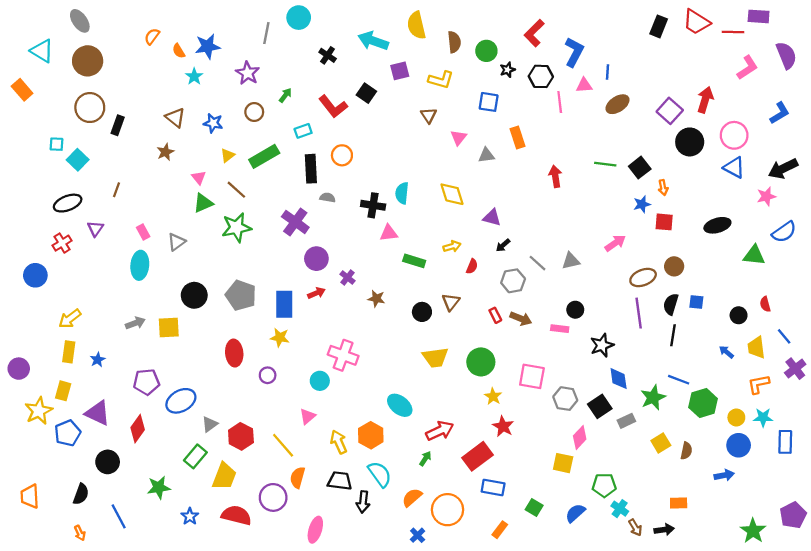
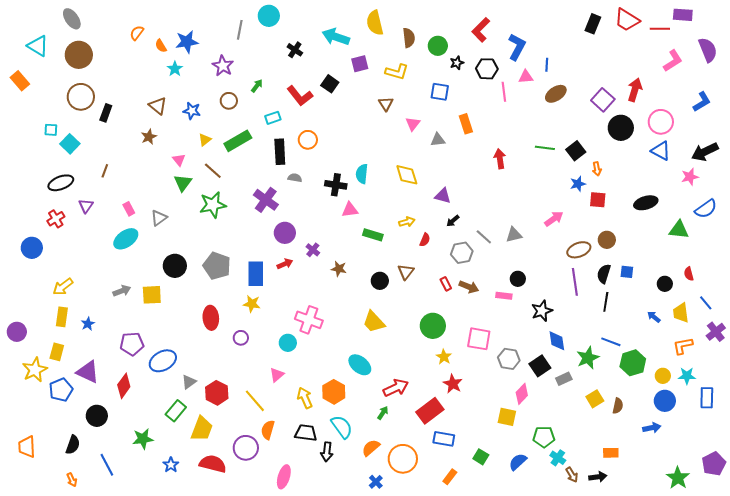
green triangle: (203, 203) -> (183, 183), turned -30
cyan ellipse: (140, 265) -> (126, 239), turned 50
yellow trapezoid: (435, 357) -> (374, 322), moved, turned 55

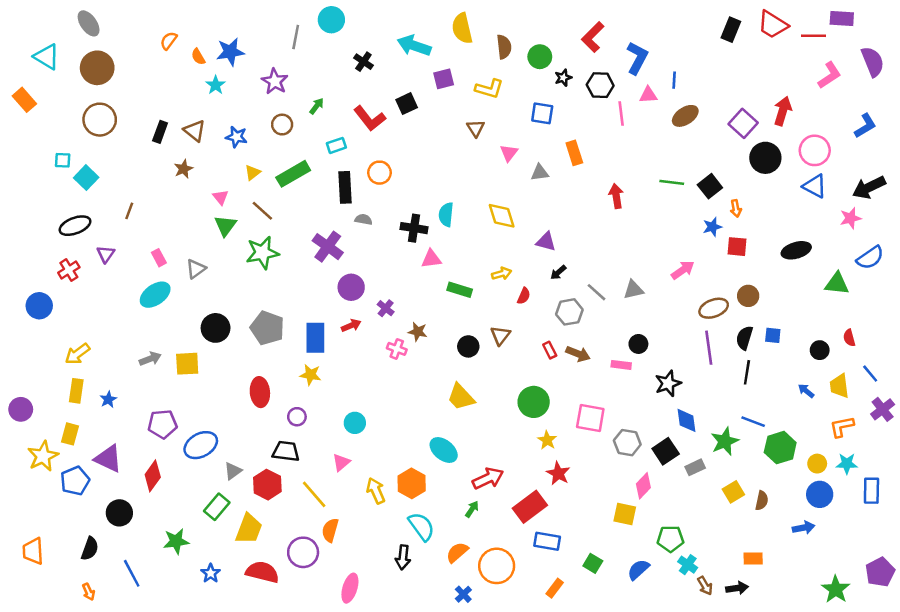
black square: (330, 84) -> (407, 104), turned 30
black rectangle: (106, 113) -> (160, 132), moved
pink cross: (309, 320) -> (397, 349), moved, size x0.6
black trapezoid: (306, 433) -> (286, 451), moved

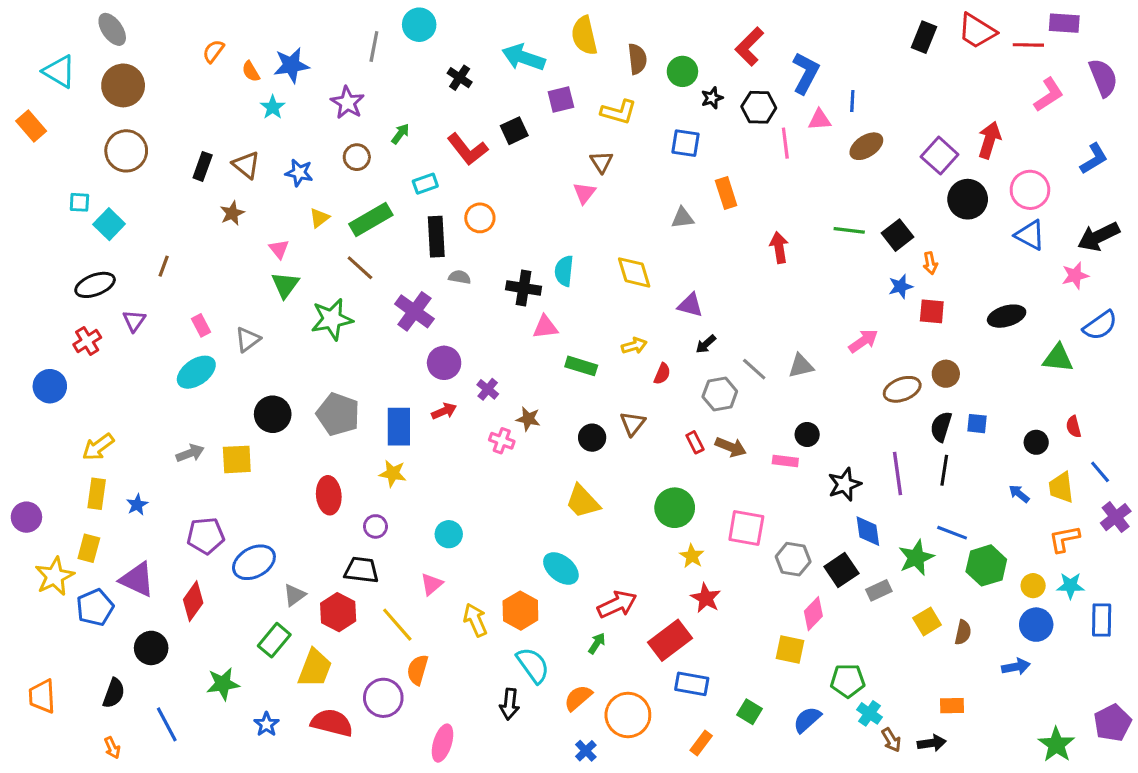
pink triangle: (509, 153) -> (584, 193), moved
brown line: (262, 211) -> (360, 268), moved
purple line: (709, 348) -> (897, 473), moved

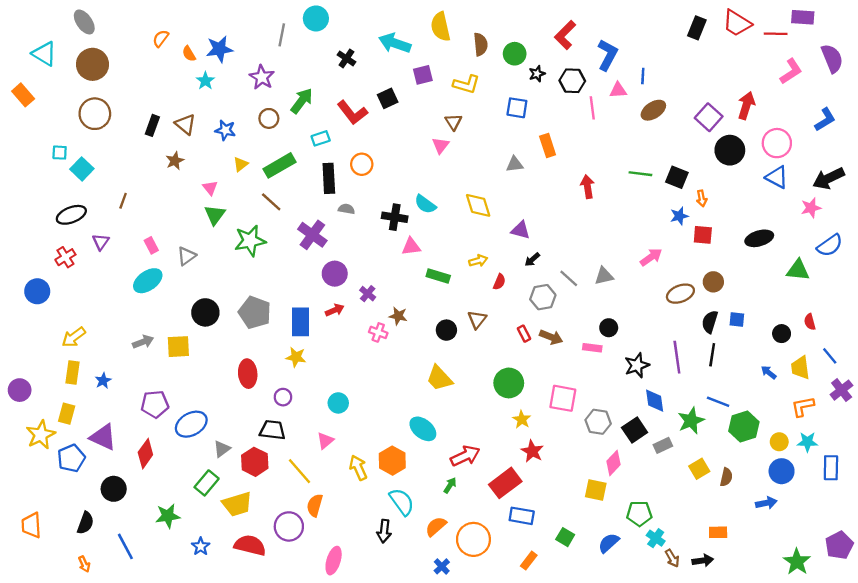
green arrow: (400, 134) -> (302, 101), size x1.6
black square: (897, 235) -> (677, 177), turned -30
cyan semicircle: (564, 271) -> (425, 204), turned -60
yellow trapezoid: (315, 668) -> (237, 504), turned 52

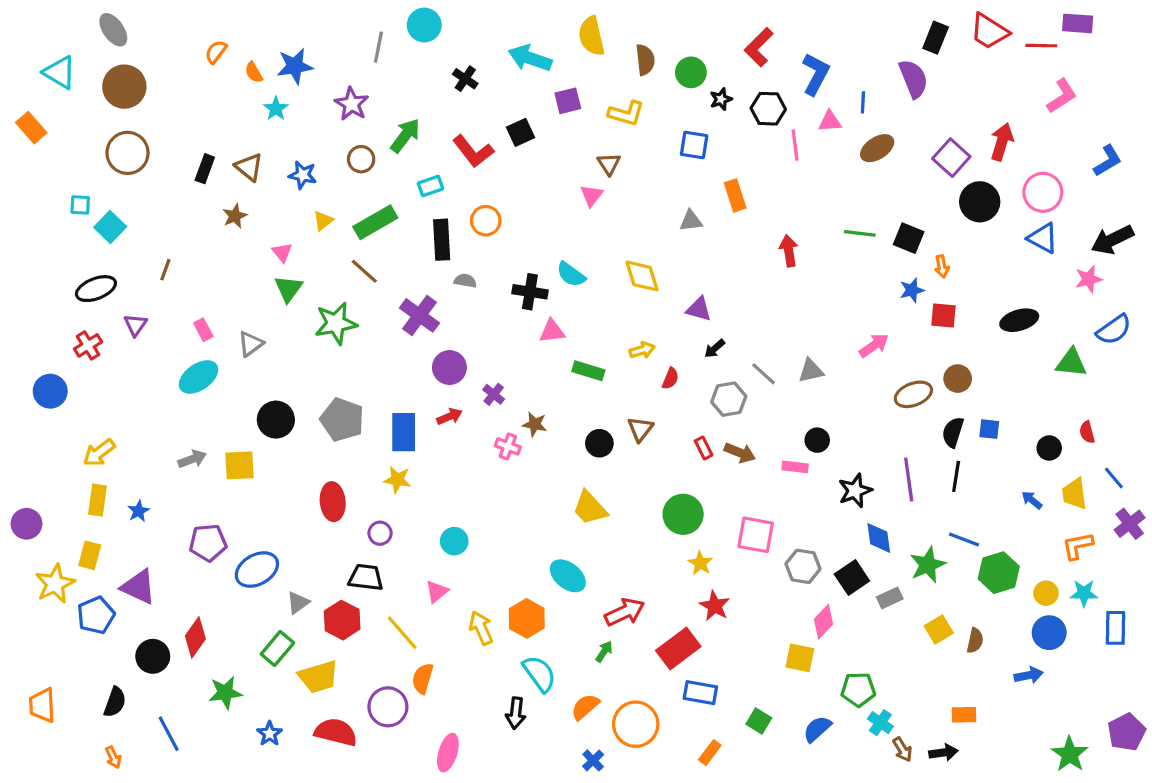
purple semicircle: (832, 58) -> (913, 79), moved
red diamond: (145, 454) -> (195, 637), moved

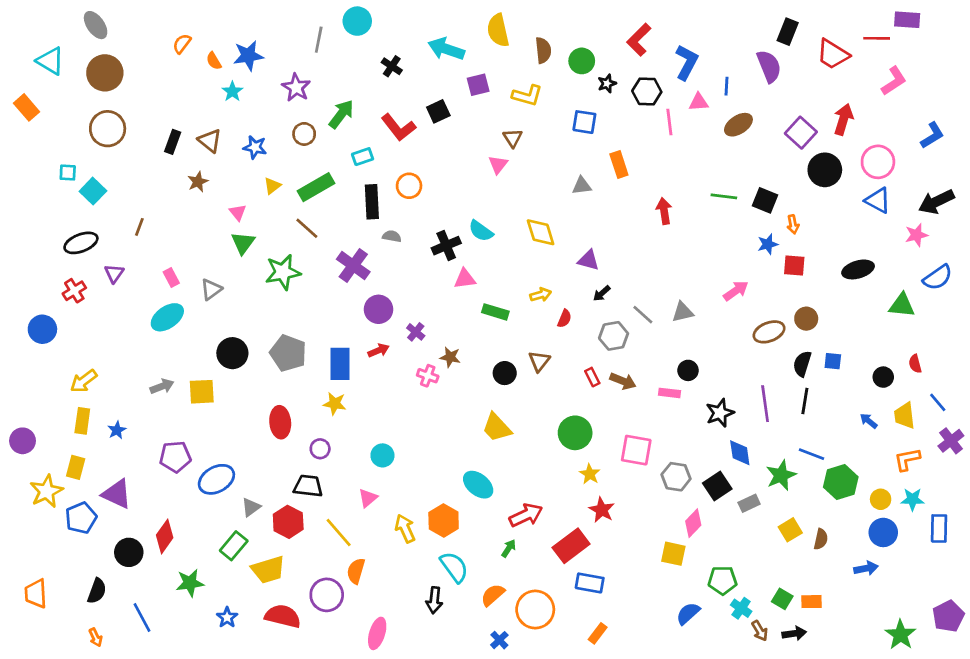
red trapezoid: (989, 31) -> (833, 54), moved
black cross: (530, 292) -> (446, 246), turned -32
green square: (759, 721) -> (782, 599), moved

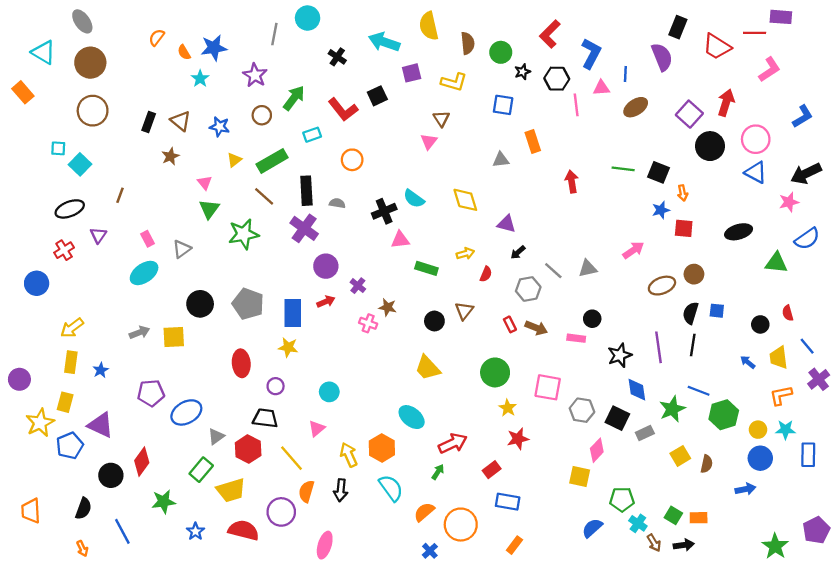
black rectangle: (372, 202) -> (306, 191), moved
black square: (717, 486) -> (617, 418), turned -30
red star: (602, 510) -> (518, 439), turned 30
red rectangle: (571, 546) -> (492, 470), size x0.6
black arrow: (434, 600) -> (341, 490), moved

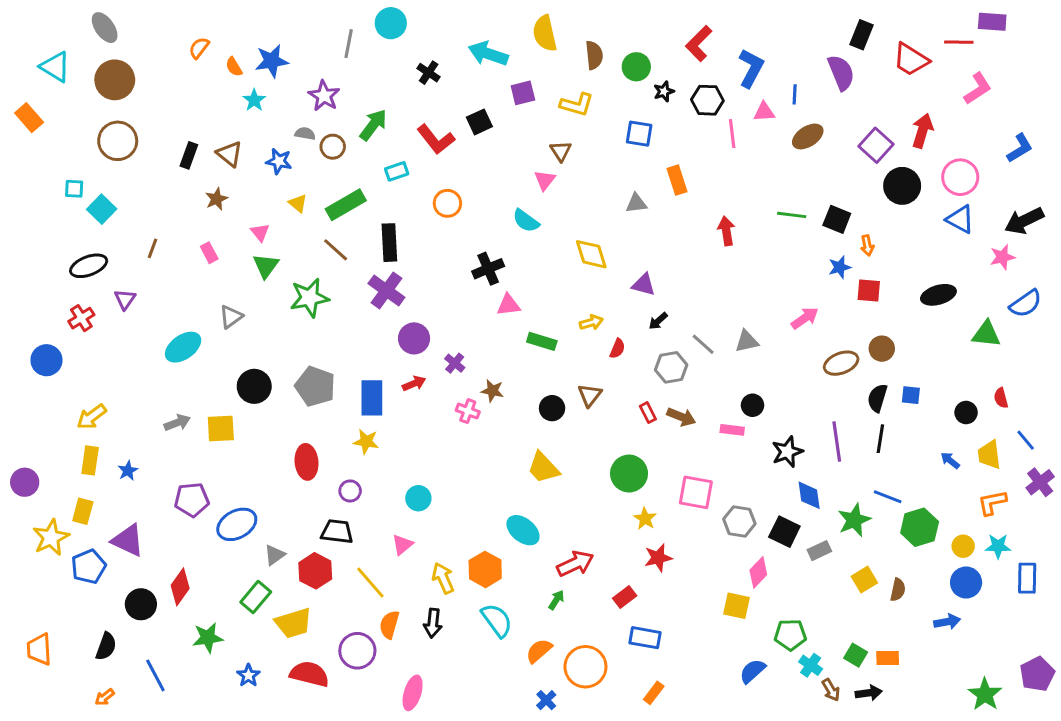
yellow triangle: (234, 160) -> (298, 203), turned -42
cyan semicircle: (414, 199) -> (526, 221), moved
gray semicircle: (337, 203) -> (305, 134), moved
pink rectangle: (147, 239) -> (209, 253), moved
orange arrow: (82, 549) -> (105, 697), turned 77

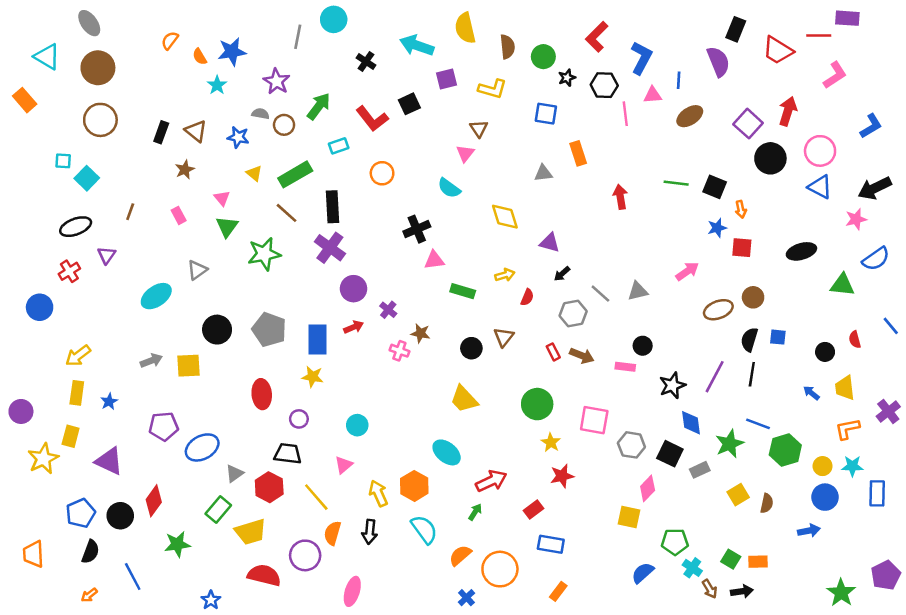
blue line: (1026, 440) -> (891, 326), moved
purple line: (837, 442) -> (715, 377), turned 36
blue pentagon: (89, 566) -> (81, 513), moved
blue star: (248, 675) -> (211, 600), moved

